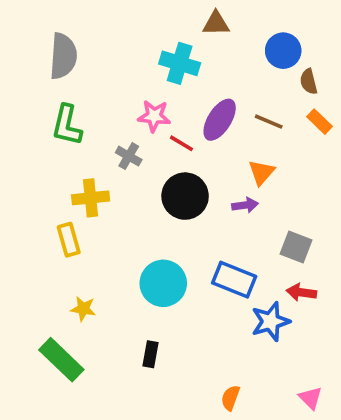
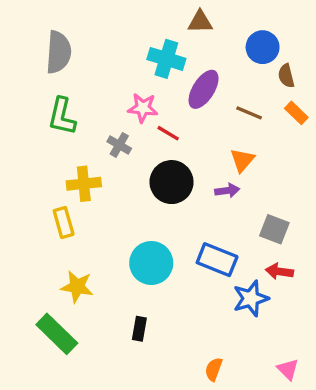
purple ellipse: (220, 120) -> (204, 89), moved
yellow star: (83, 309) -> (77, 287), size x1.4

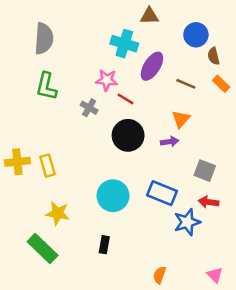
yellow cross: (84, 184) -> (17, 162), moved

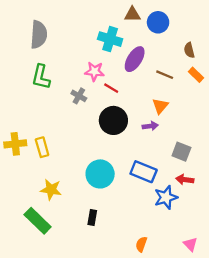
blue circle: (196, 35) -> (158, 22), moved

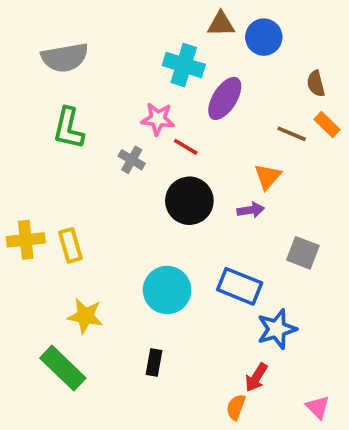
gray semicircle: (39, 35) -> (65, 58), turned 76
brown line: (165, 75) -> (292, 134), moved
red arrow: (185, 180) -> (256, 377), moved, turned -66

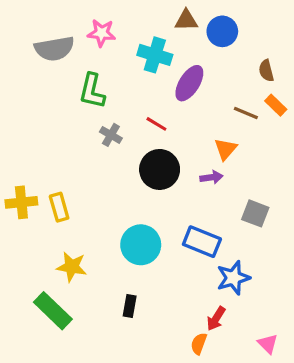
pink star: (158, 119) -> (101, 33), moved
green L-shape: (68, 128) -> (92, 91), moved

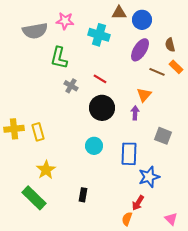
purple ellipse: (189, 83) -> (140, 50), moved
purple arrow: (211, 177) -> (135, 113), turned -80
blue rectangle: (202, 242) -> (129, 154), turned 70
cyan circle: (141, 245) -> (94, 146), moved, size x0.7
yellow star: (72, 267) -> (46, 170), turned 30

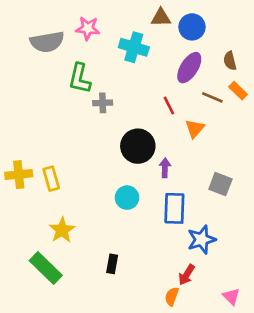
red line: (100, 79) -> (169, 105), moved, turned 32
gray cross: (71, 86) -> (103, 103), moved, turned -32
purple arrow: (135, 113) -> (165, 168), moved

